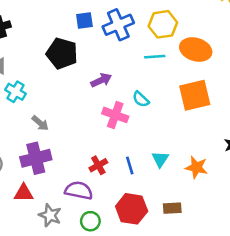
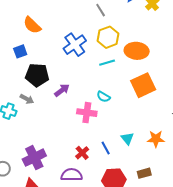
blue square: (84, 20) -> (20, 51), moved
purple arrow: (101, 80) -> (62, 90), moved
gray arrow: (40, 123) -> (27, 99), moved

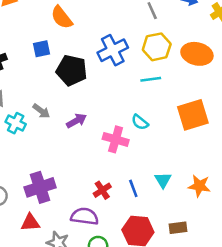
orange ellipse: (137, 51) -> (197, 54), moved
black pentagon: (37, 75) -> (72, 70), moved
purple arrow: (62, 90) -> (76, 121), moved

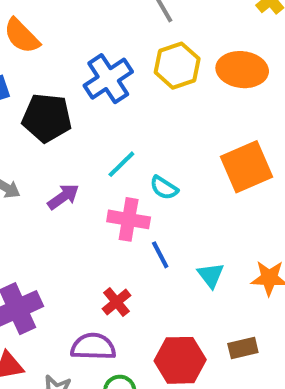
cyan line: (151, 79) -> (121, 164), moved, turned -30
blue line: (133, 188) -> (160, 255), moved

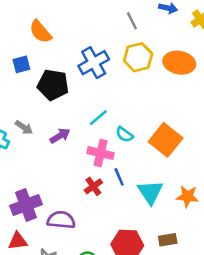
orange square: (246, 167) -> (166, 140), moved, turned -32
cyan triangle: (211, 275) -> (150, 192), size x1.5
red cross: (116, 302) -> (93, 186), moved
purple semicircle: (93, 347) -> (61, 220), moved

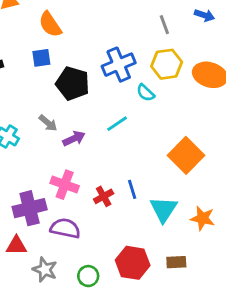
orange semicircle: (40, 32) -> (50, 24), moved
gray arrow: (24, 127) -> (48, 123), moved
cyan semicircle: (124, 134) -> (145, 93), moved
pink cross: (101, 153) -> (65, 185), moved

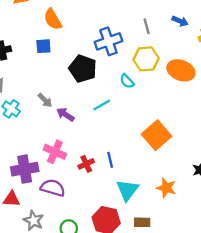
blue cross: (119, 65) -> (108, 41), moved
black pentagon: (73, 83) -> (83, 69), moved
purple arrow: (74, 138) -> (65, 114), turned -126
cyan triangle: (164, 209) -> (127, 190), moved

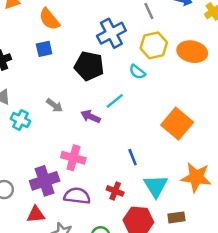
purple arrow: (65, 114) -> (91, 117), moved
red cross: (86, 164) -> (115, 191), moved, turned -35
orange star: (166, 188) -> (196, 177), size x1.4

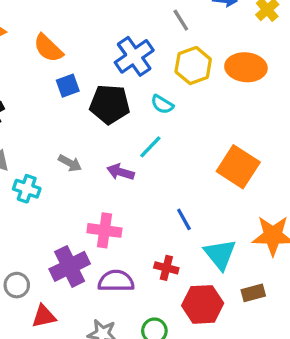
blue square: (44, 49) -> (68, 86), moved
cyan semicircle: (137, 72) -> (162, 104), moved
red triangle: (36, 214) -> (44, 316), moved

